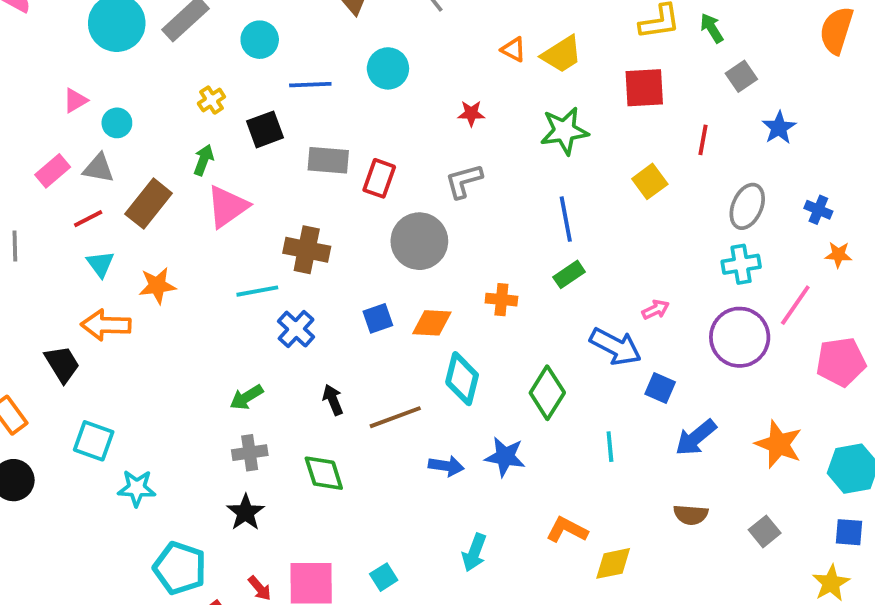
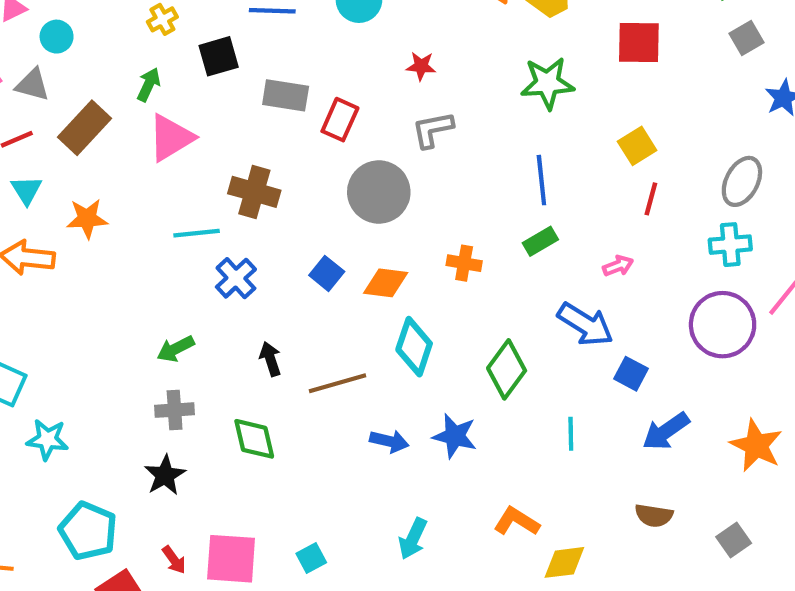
red star: (471, 113) -> (421, 66), moved
red line: (703, 140) -> (651, 199), moved
pink arrow: (656, 310) -> (618, 266), moved
blue square: (378, 318) -> (327, 273), turned -36

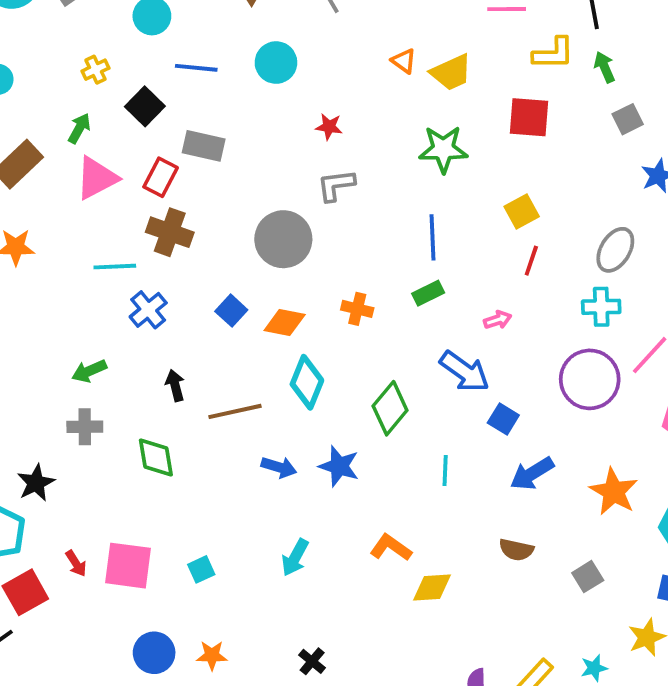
black square: (219, 56) -> (145, 106), turned -33
red rectangle: (340, 120) -> (161, 177), moved
black star: (165, 475) -> (36, 483), moved

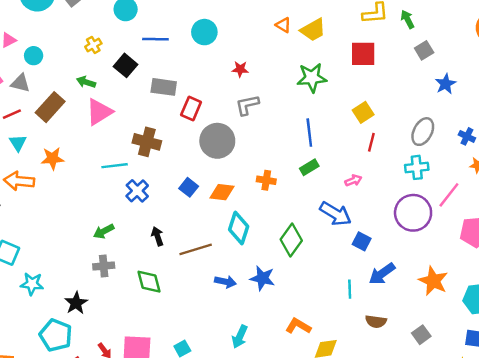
green arrow: (79, 128) -> (86, 82), turned -96
red rectangle: (161, 177) -> (191, 108), moved
cyan line: (445, 471) -> (350, 289), moved

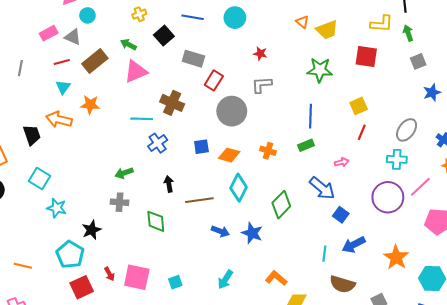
blue square: (189, 187) -> (201, 147), turned 35
brown semicircle: (376, 321) -> (342, 284), size x1.4

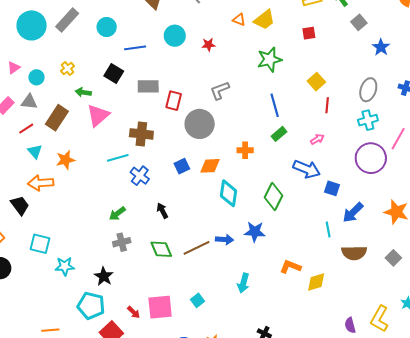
yellow cross: (139, 14) -> (68, 68), moved
red star: (260, 54) -> (209, 45), moved
red square: (366, 57) -> (309, 33), size x0.6
brown line: (199, 200) -> (196, 248), moved

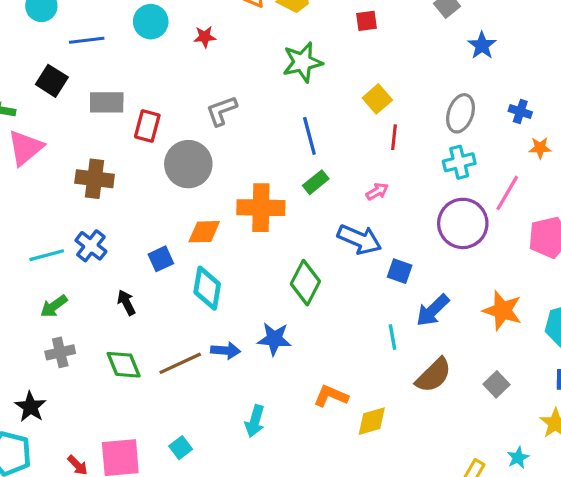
orange cross: (245, 150) -> (261, 208), size x1.8
cyan line: (118, 158) -> (47, 255), moved
blue square: (182, 166) -> (161, 259), moved
cyan diamond: (228, 193) -> (207, 288), moved
brown semicircle: (354, 253) -> (434, 375), turned -45

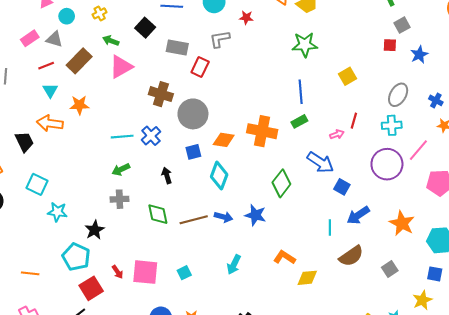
red square: (367, 21) -> (390, 45), moved
gray L-shape: (222, 111) -> (220, 39), moved
red line: (394, 137) -> (354, 121), moved
gray circle: (188, 164) -> (193, 114), moved

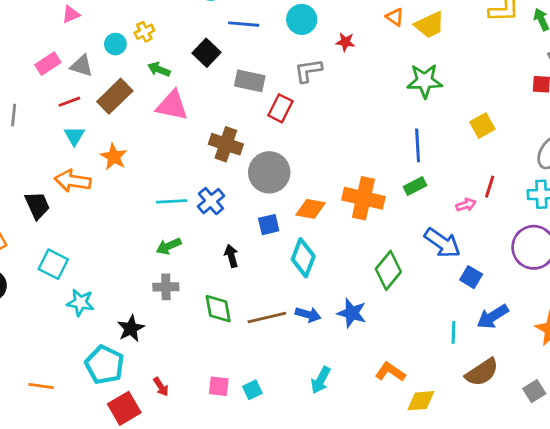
cyan circle: (67, 16) -> (115, 44), moved
pink triangle: (121, 67) -> (172, 105), turned 40
orange star: (79, 105) -> (114, 157), turned 30
pink square: (145, 272) -> (219, 386), moved, size x0.6

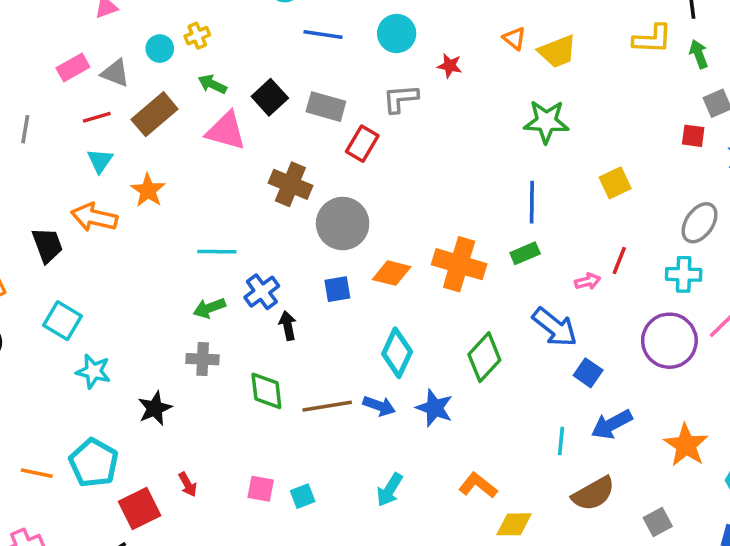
black square: (206, 53) -> (270, 97), moved
blue cross: (211, 201) -> (262, 292), moved
cyan diamond: (303, 258) -> (397, 353), moved
cyan pentagon: (105, 365) -> (94, 463), moved

